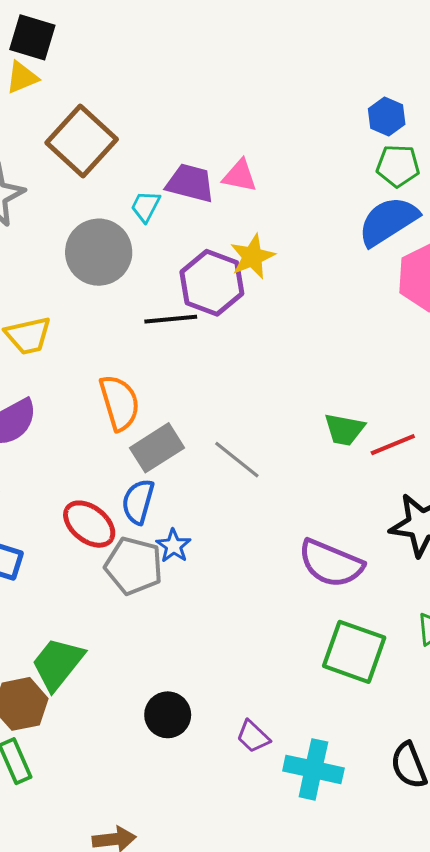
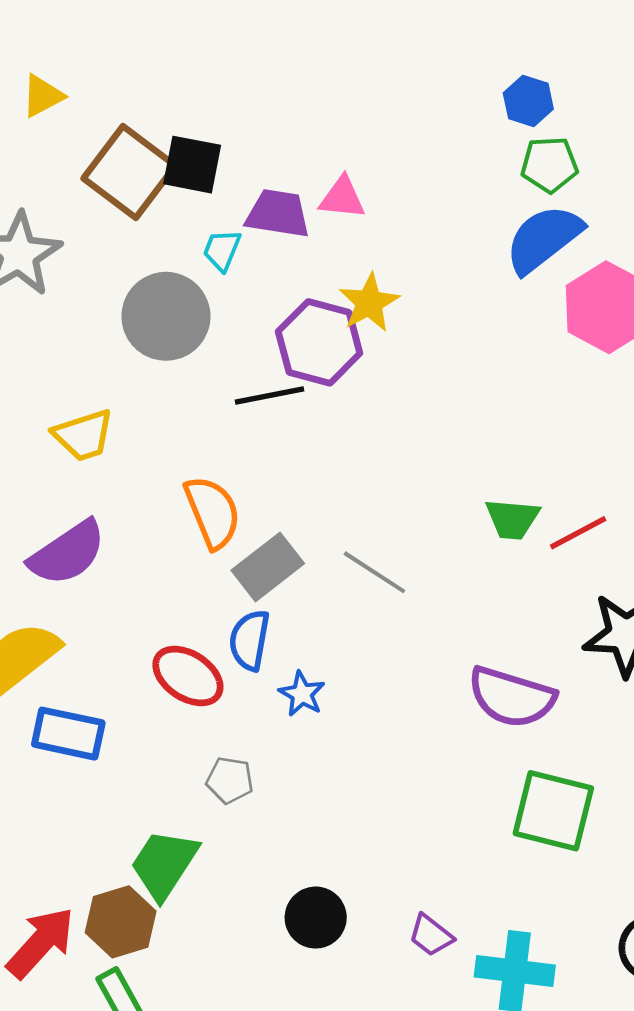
black square: (32, 37) -> (192, 165), moved
gray pentagon: (134, 566) -> (230, 780), moved, size x0.6

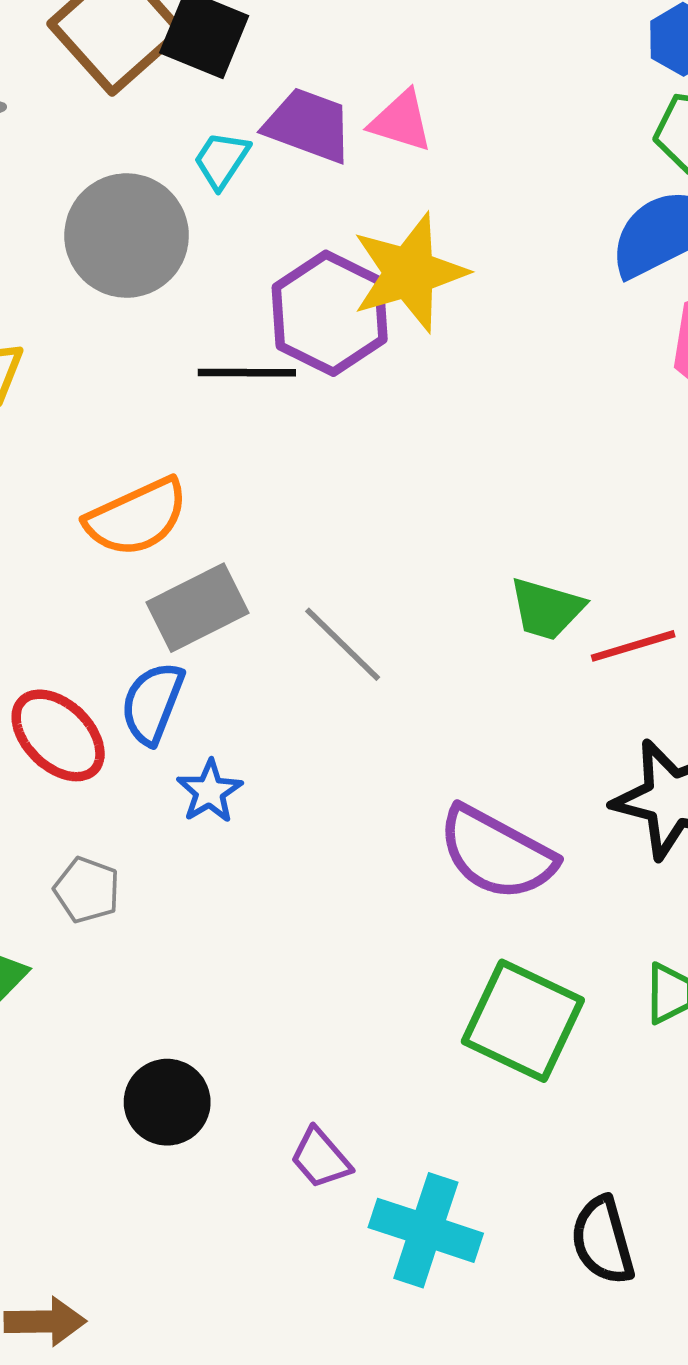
yellow star: (369, 303) -> (409, 273), size x1.4
orange semicircle: (212, 512) -> (137, 517), turned 76

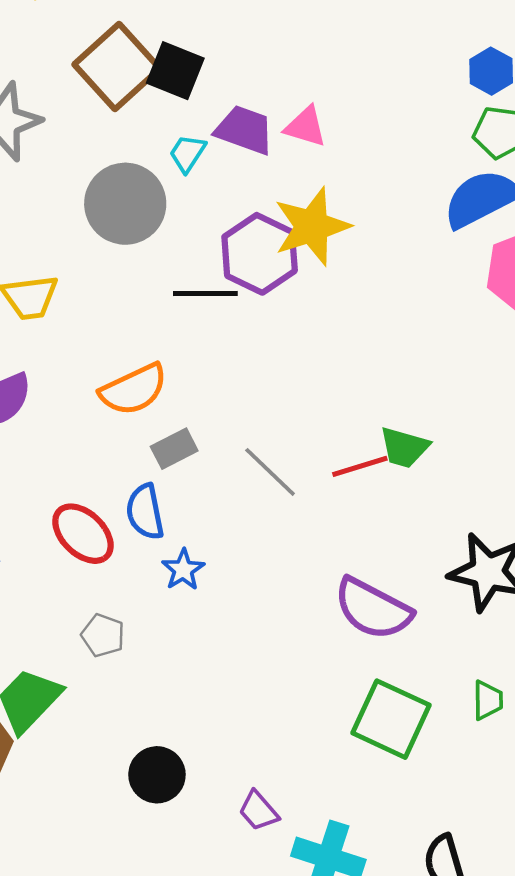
gray rectangle: (198, 608) -> (174, 449), size x0.7
red line: (633, 646) -> (360, 466), moved
blue semicircle: (152, 703) -> (145, 512), turned -32

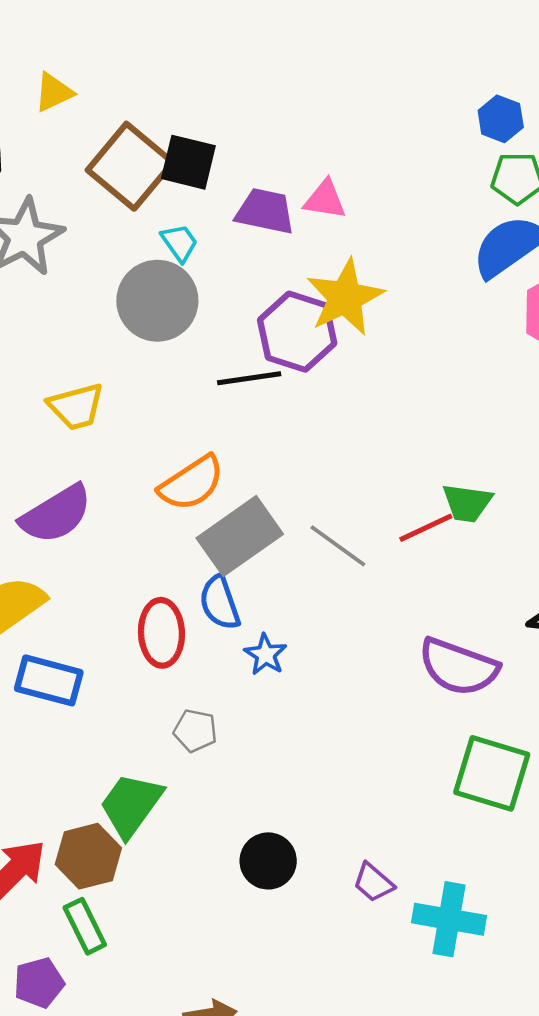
cyan trapezoid: (187, 153) -> (179, 243), moved, turned 120
gray rectangle: (174, 449) -> (240, 536), size x1.8
red ellipse: (83, 534) -> (161, 633), turned 52

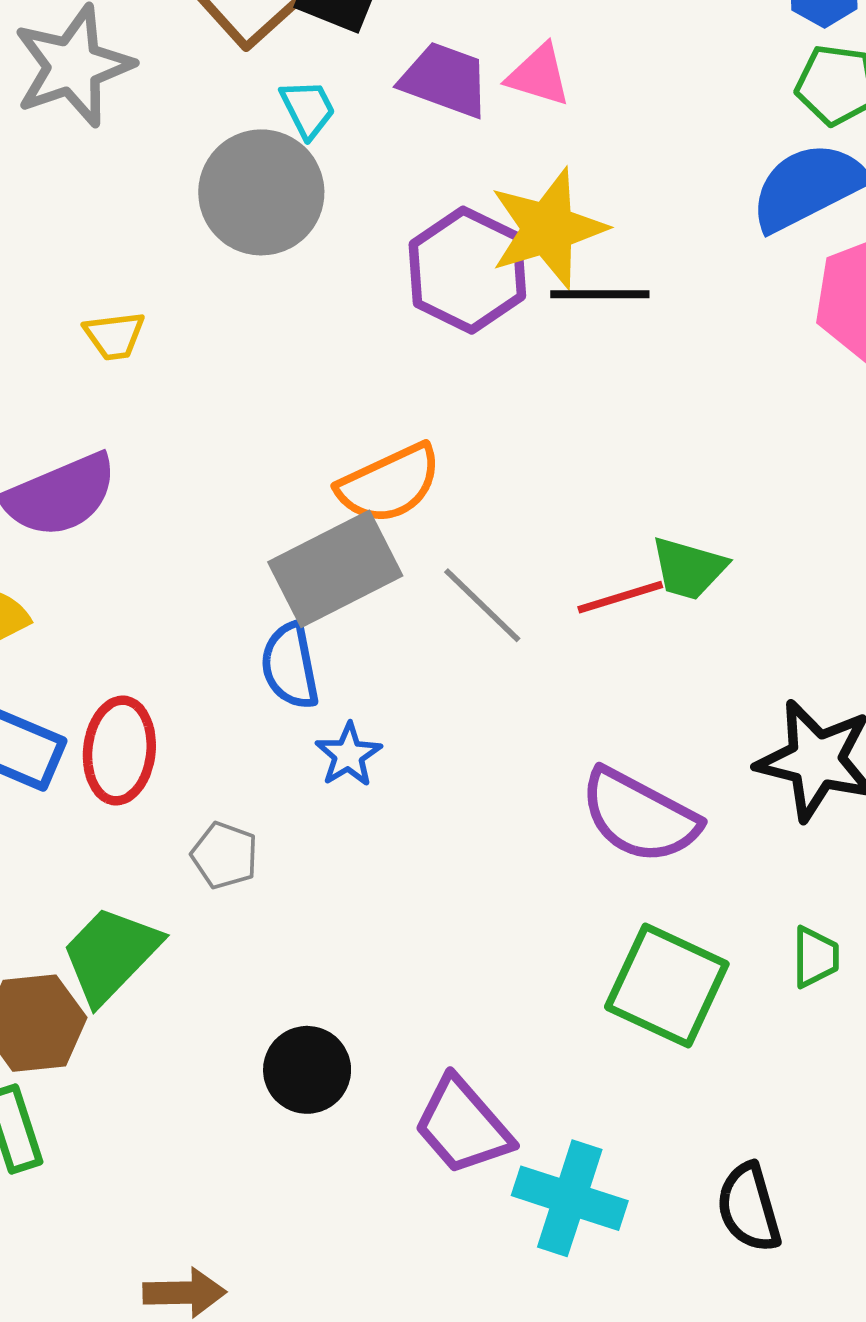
black line: (249, 378) -> (600, 294), moved
yellow trapezoid: (76, 406) -> (114, 336), size x0.7
orange semicircle: (191, 483) -> (389, 484), moved
red ellipse: (161, 633) -> (119, 751), moved
purple trapezoid: (373, 883) -> (463, 1126), size x1.6

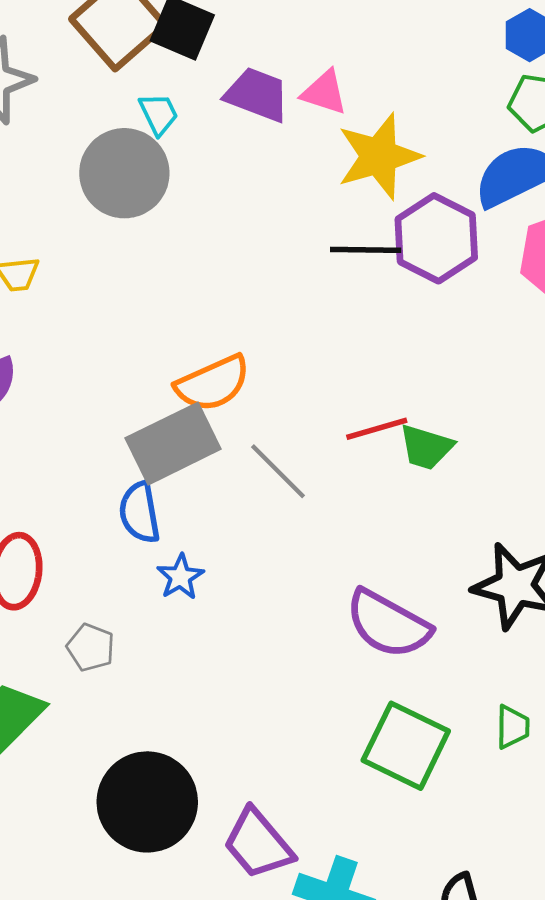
yellow star: (548, 228) -> (379, 156), moved
purple hexagon: (467, 270) -> (436, 238), moved
red line: (620, 597) -> (377, 429), moved
black circle: (307, 1070) -> (147, 802), size x1.6

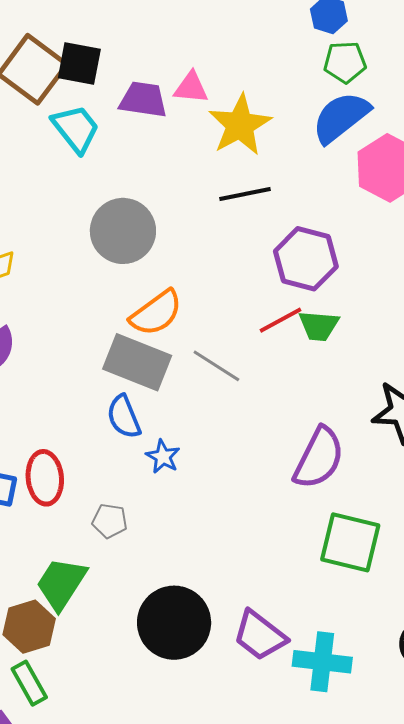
cyan trapezoid: (159, 114) -> (76, 129), size x1.6
gray circle: (124, 173) -> (123, 231), moved
purple hexagon: (436, 238) -> (306, 259), moved
gray rectangle: (173, 444) -> (137, 362), turned 60
purple semicircle: (388, 624) -> (319, 458), turned -80

